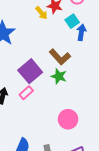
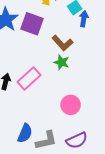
purple square: (30, 71) -> (32, 24), moved, turned -30
pink rectangle: (26, 93) -> (29, 79), size x1.6

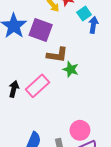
brown L-shape: (62, 43) -> (57, 55), moved, turned -40
pink circle: (71, 105) -> (80, 130), moved

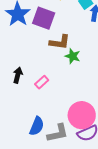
pink rectangle: (38, 86) -> (42, 82), moved, size x0.6
pink circle: (80, 130) -> (82, 115), size x1.4

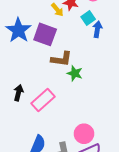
pink rectangle: (42, 82) -> (43, 100), size x1.6
pink circle: (82, 115) -> (84, 134), size x0.7

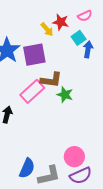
purple square: (45, 34) -> (34, 55), turned -30
pink rectangle: (43, 100) -> (32, 91), moved

